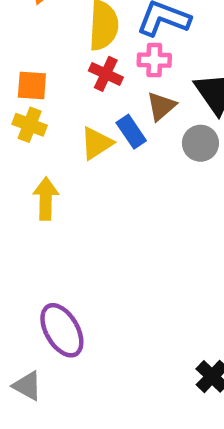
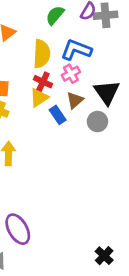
pink cross: (154, 60) -> (71, 74), turned -30
yellow triangle: (97, 143) -> (39, 98), moved

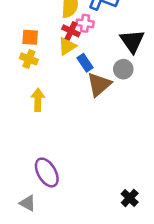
pink cross: (71, 74) -> (85, 23), moved, turned 36
brown triangle: (75, 100) -> (99, 84), moved, size x1.5

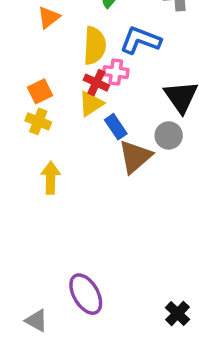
orange square: (30, 37) -> (40, 91), turned -30
purple ellipse: (47, 172) -> (86, 294), moved

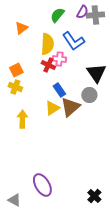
blue L-shape: (140, 40) -> (73, 41), turned -145
yellow triangle: (91, 104) -> (52, 108), moved

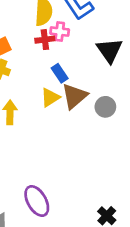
red cross: (48, 65) -> (45, 40), turned -32
gray circle: (89, 95) -> (105, 107), moved

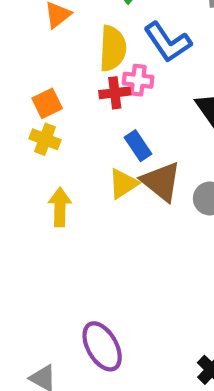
brown triangle: (74, 96) -> (161, 182), turned -40

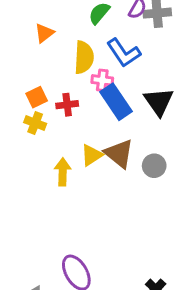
red cross: (115, 93) -> (67, 105), moved
blue rectangle: (138, 146) -> (116, 102), moved, size x1.6
yellow arrow: (60, 207) -> (63, 172), moved

